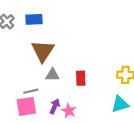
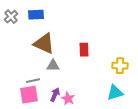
brown triangle: (43, 51) -> (44, 44), turned -40
red rectangle: (81, 78) -> (84, 50), moved

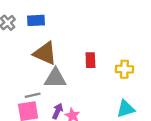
gray triangle: (53, 66) -> (55, 78), size x1.5
yellow cross: (120, 66) -> (124, 69), moved

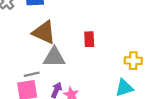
yellow cross: (124, 69) -> (133, 61), moved

